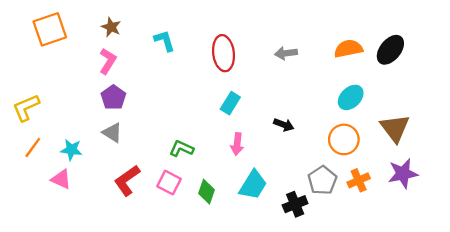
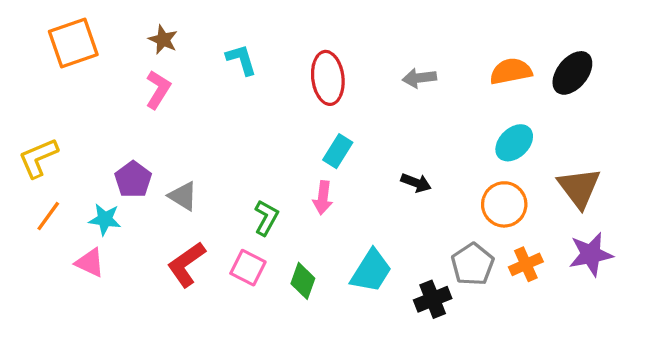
purple pentagon: (113, 97) -> (133, 179), moved
gray triangle: (112, 133) -> (183, 196), moved
pink arrow: (237, 144) -> (323, 198), moved
green L-shape: (182, 149) -> (266, 218), turned 95

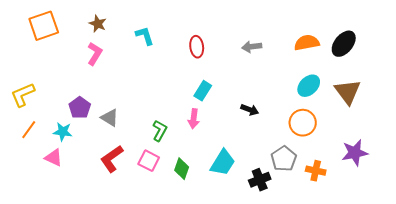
red ellipse: (328, 78) -> (197, 47), size x0.7
brown triangle: (579, 188) -> (348, 92), moved
orange cross: (526, 264) -> (316, 171), moved, turned 36

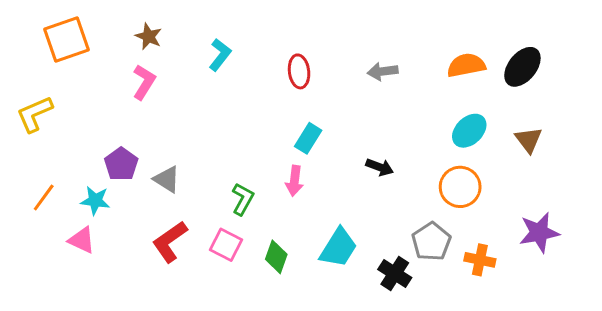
cyan L-shape: (145, 36) -> (220, 55), turned 55
brown triangle: (348, 92) -> (529, 140), size x0.7
yellow L-shape: (23, 95) -> (35, 114), moved
black cross: (260, 180) -> (395, 274), turned -35

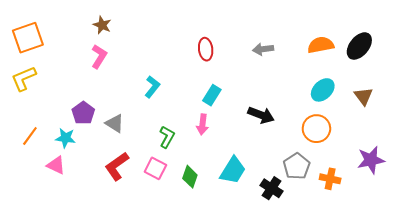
orange square: (66, 39) -> (28, 38), moved
cyan L-shape: (220, 55) -> (152, 87), moved
black arrow: (380, 167) -> (261, 115), size x1.4

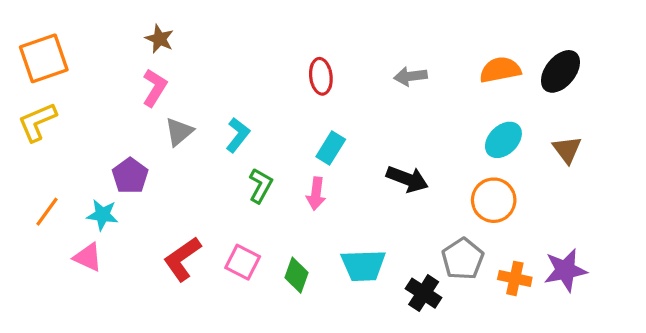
gray triangle: (115, 123) -> (179, 132), moved, turned 48
green L-shape: (167, 137) -> (261, 186), moved
purple star: (371, 160) -> (565, 270), moved
cyan trapezoid: (233, 170) -> (363, 265), turned 56

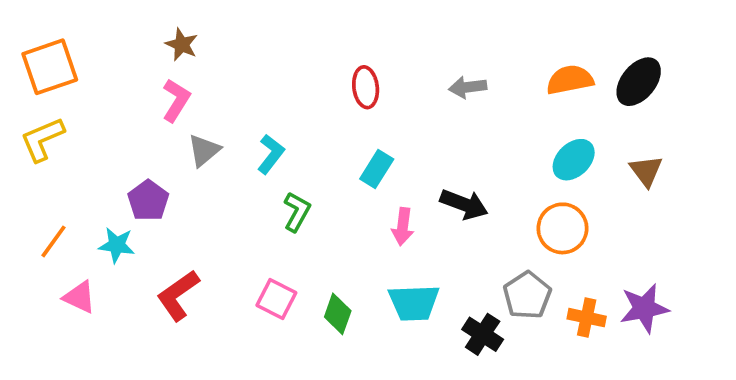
pink arrow: (316, 194) -> (403, 227), moved
pink triangle: (88, 257) -> (79, 297), moved
red L-shape: (182, 259) -> (178, 295), moved

